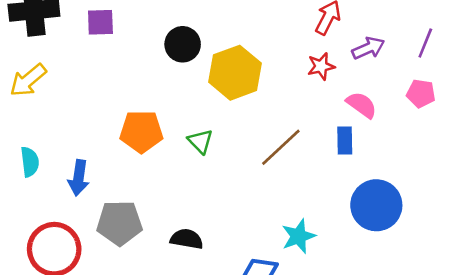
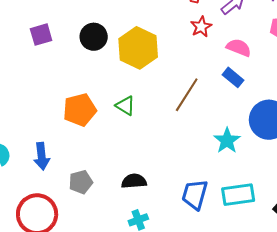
purple square: (100, 22) -> (41, 35), moved
blue rectangle: (345, 141) -> (233, 77), turned -35
gray pentagon: (119, 223) -> (81, 182), size x0.7
cyan star: (299, 236) -> (227, 141), moved

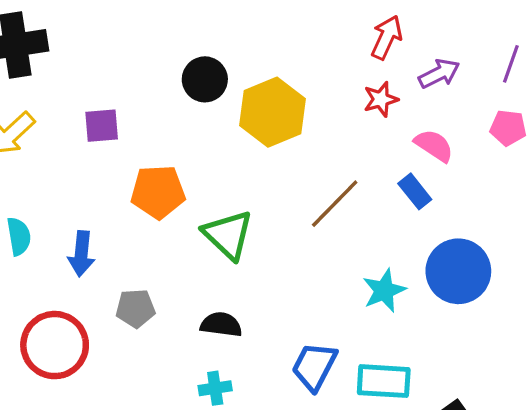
purple square: (41, 35) -> (102, 126), moved
green triangle: (125, 106) -> (228, 235), moved, size x1.6

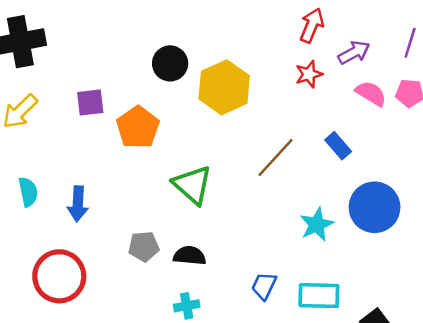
pink semicircle: (434, 145) -> (371, 93), moved
orange pentagon: (158, 192) -> (138, 127), moved, turned -30
gray pentagon: (135, 308) -> (144, 246), moved
blue trapezoid: (314, 366) -> (264, 286), size x0.7

